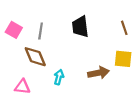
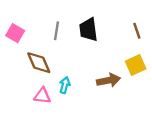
gray line: (41, 31) -> (56, 31), moved
yellow square: (123, 59) -> (136, 65), turned -30
pink triangle: (22, 87) -> (42, 96), moved

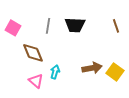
black trapezoid: (88, 30) -> (75, 25), turned -80
yellow square: (136, 65) -> (115, 72), moved, turned -30
pink triangle: (42, 96) -> (36, 81), turned 35

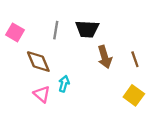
brown line: (116, 26) -> (135, 59), moved
brown arrow: (92, 68) -> (105, 57), moved, turned 84
yellow square: (115, 72) -> (134, 95), moved

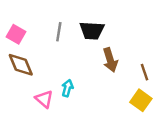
brown line: (135, 59) -> (145, 72), moved
brown diamond: (38, 62) -> (21, 65), moved

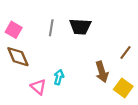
brown arrow: (110, 60) -> (102, 72), moved
brown line: (145, 72) -> (125, 52), moved, turned 56

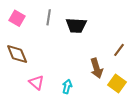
gray line: (51, 28) -> (49, 17), moved
pink square: (14, 30) -> (17, 18), moved
cyan arrow: (59, 77) -> (67, 87), moved

